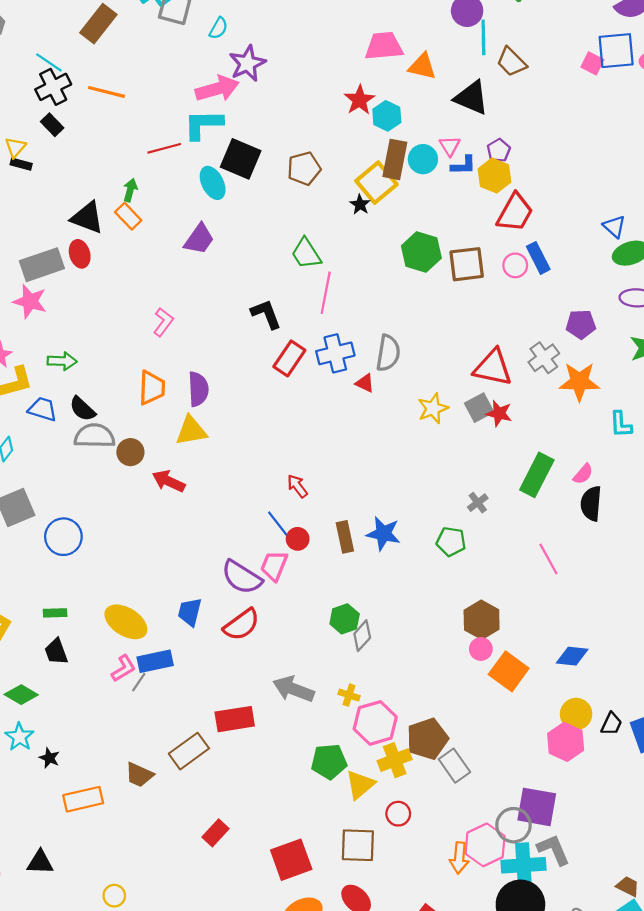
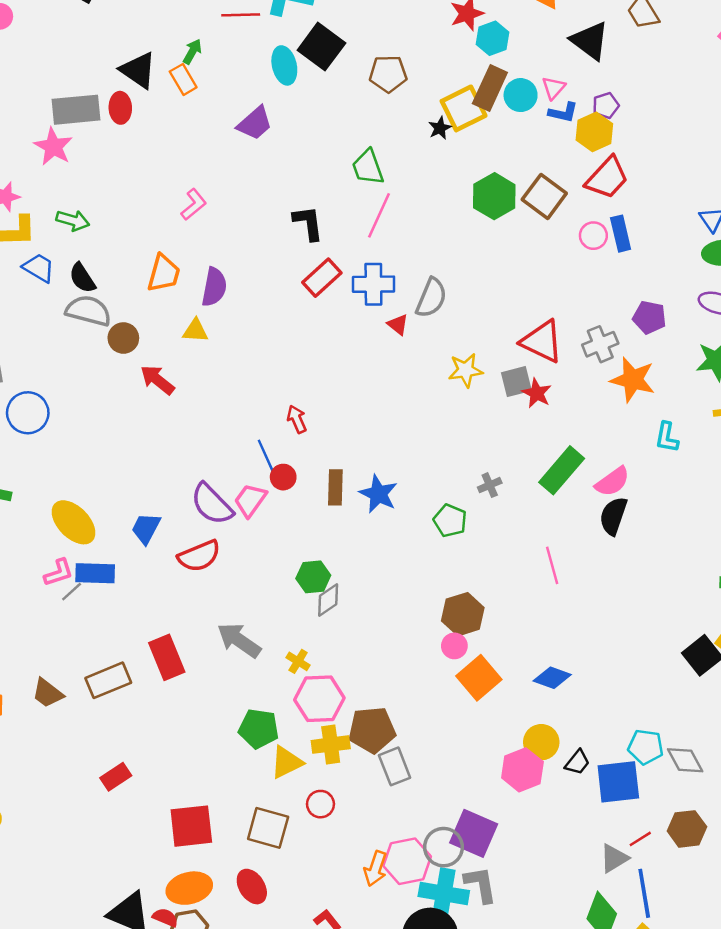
brown square: (467, 264) -> (544, 196), moved, turned 30
yellow triangle: (191, 431) -> (195, 331), size x0.7
pink semicircle: (583, 474) -> (612, 482), size x1.4
red rectangle: (235, 719) -> (167, 657), turned 63

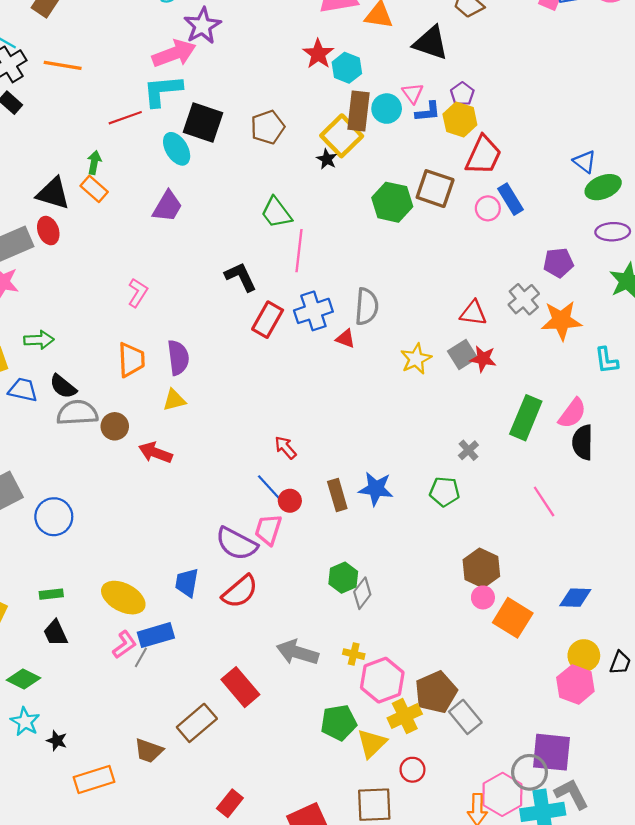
red triangle: (542, 341) -> (473, 313), size x0.7

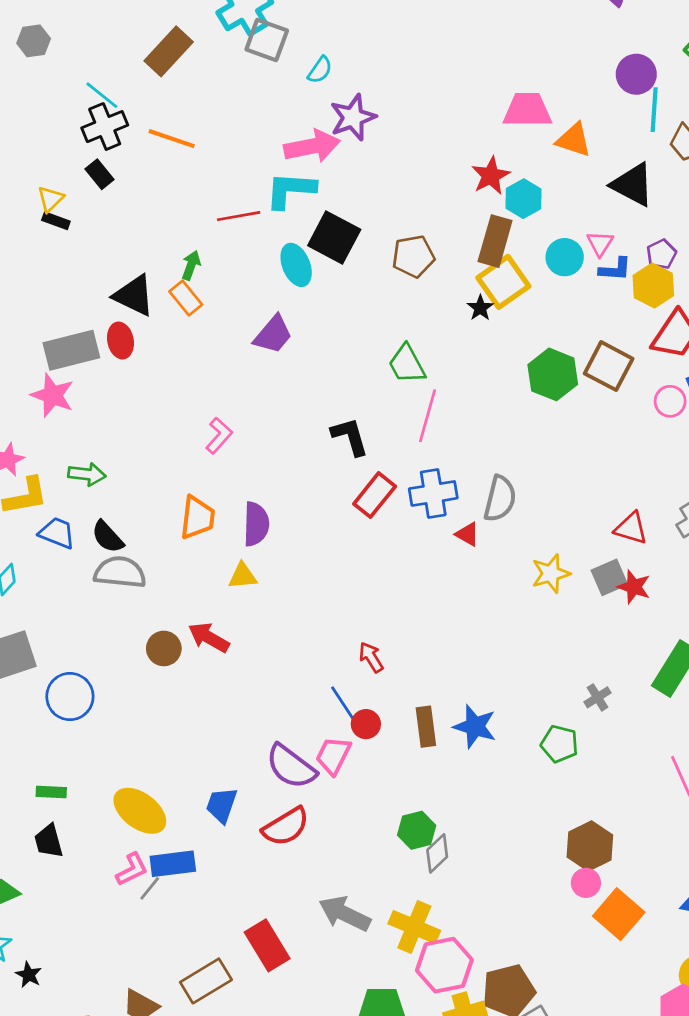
brown rectangle: (358, 111) -> (495, 241), moved
brown circle: (115, 426) -> (164, 648), moved
yellow cross: (354, 654) -> (414, 927), size x1.8

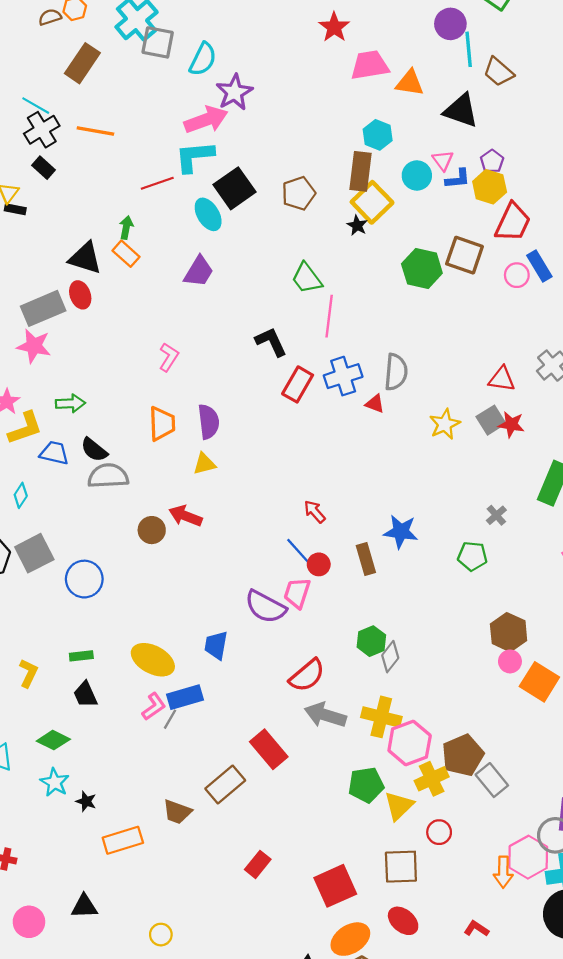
cyan semicircle: (320, 70) -> (203, 59), size x1.5
red star: (491, 176) -> (334, 27), moved
black square: (334, 238) -> (234, 188), turned 36
blue star: (475, 726) -> (401, 532), moved
red semicircle: (286, 827) -> (307, 675), moved

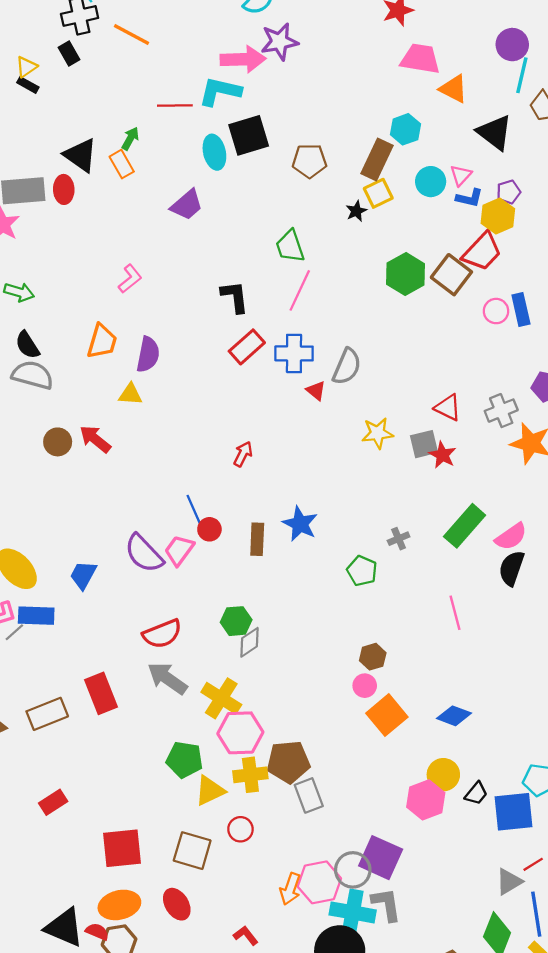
yellow square: (372, 202) -> (378, 193), size x0.7
red trapezoid: (513, 222) -> (482, 252), moved
red arrow: (315, 512) -> (243, 454), moved, turned 50
brown hexagon: (509, 632) -> (373, 657), size x0.7

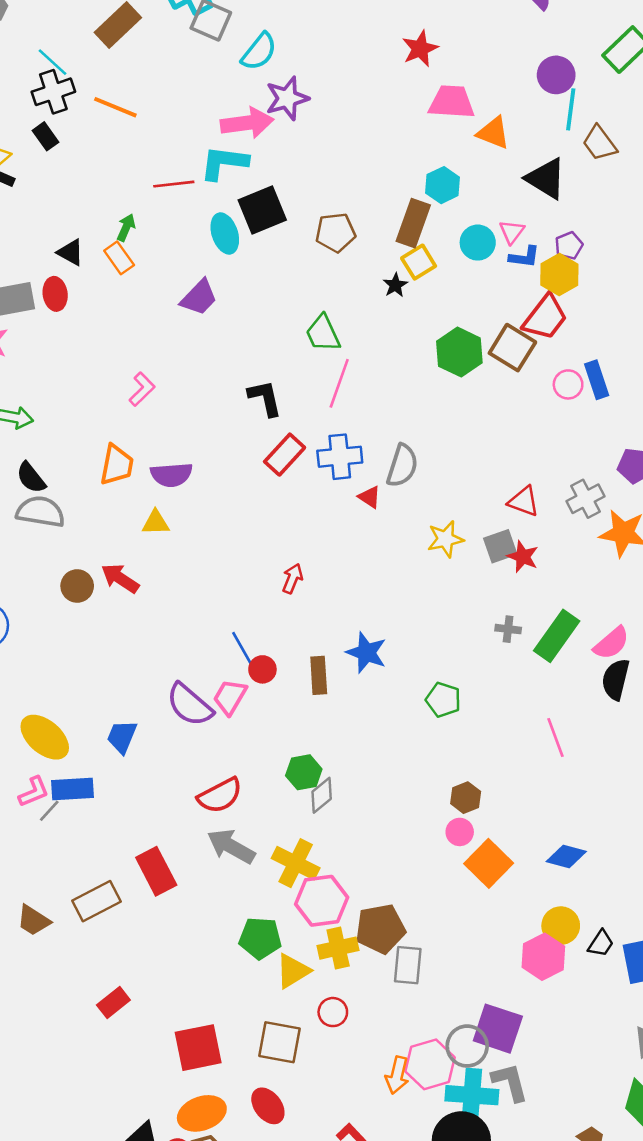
black triangle: (81, 155) -> (71, 252), size x0.7
purple semicircle: (148, 354) -> (171, 475), turned 80
gray cross: (399, 539) -> (508, 629), moved, turned 35
gray rectangle: (309, 795) -> (408, 965), turned 32

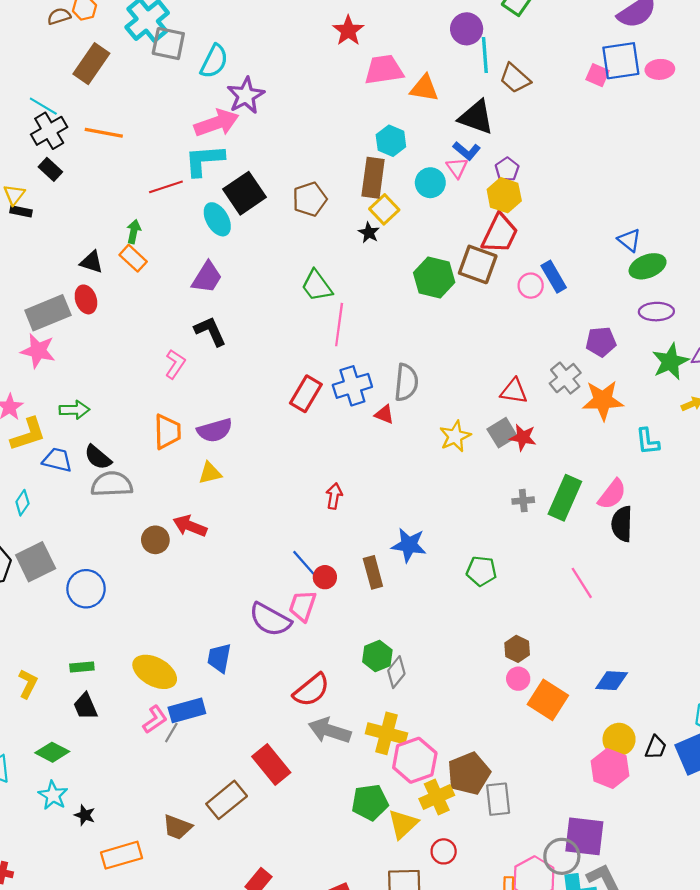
blue L-shape: (524, 257) -> (467, 151), moved, turned 44
black L-shape: (265, 398) -> (210, 331), moved

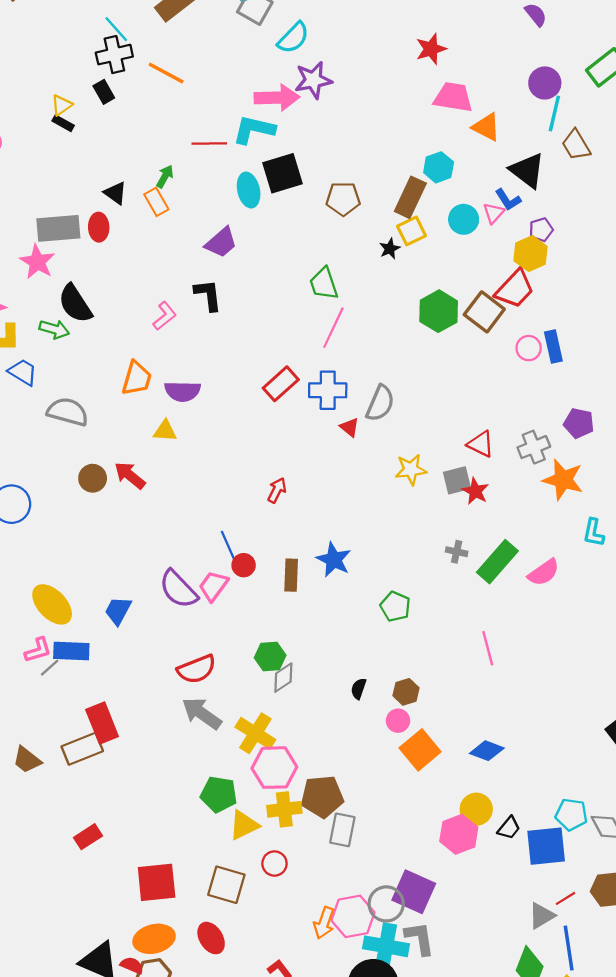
black semicircle: (98, 457) -> (75, 304), moved, size x1.4
black semicircle: (622, 524) -> (359, 689), moved, size x0.6
red rectangle: (271, 765) -> (102, 723), moved

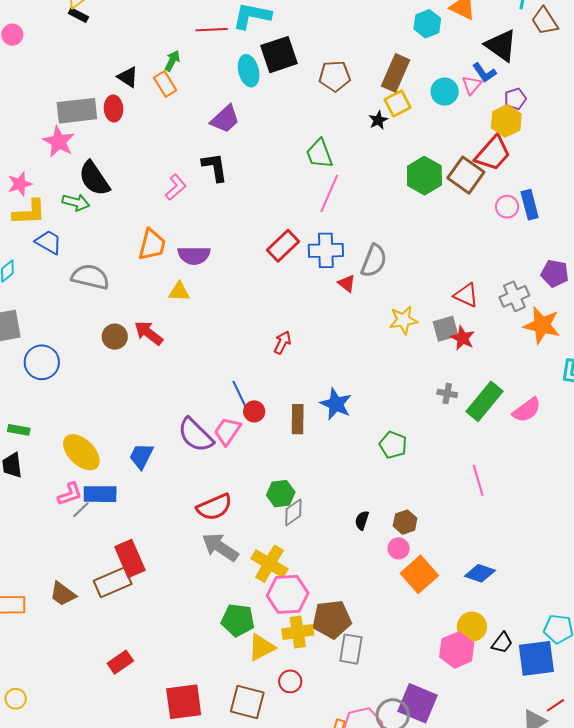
cyan hexagon: (439, 167) -> (427, 24), moved

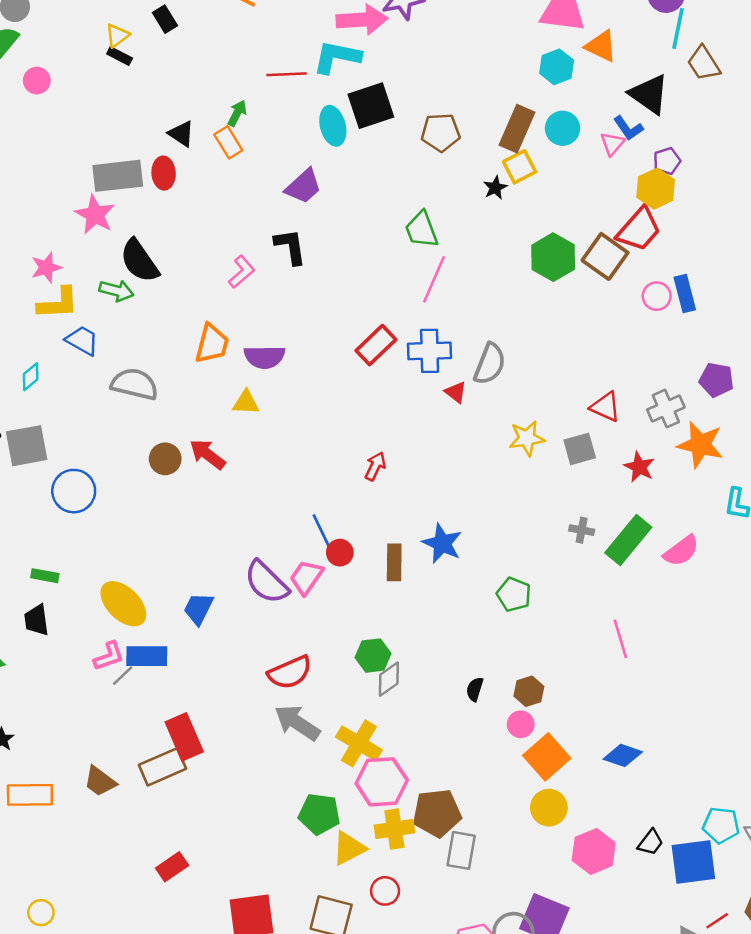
cyan circle: (445, 92) -> (563, 128), moved
red star: (463, 338) -> (639, 467), moved
yellow circle: (472, 627) -> (549, 808), moved

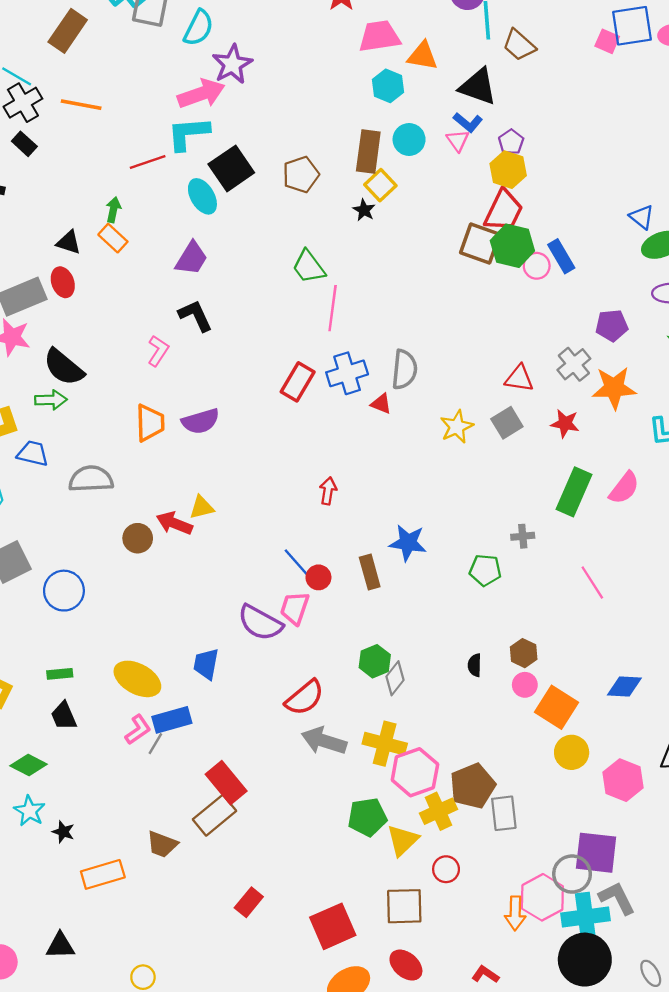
green hexagon: (553, 257) -> (512, 246), moved
yellow triangle: (246, 403) -> (202, 507), moved
gray cross: (582, 530) -> (523, 536), moved

